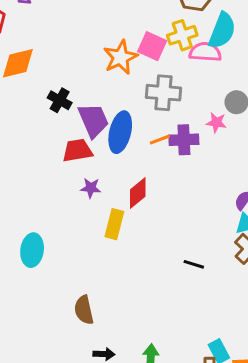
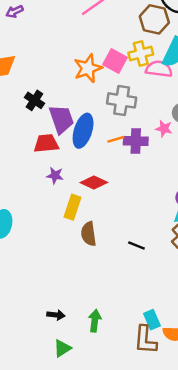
red diamond: (138, 193) -> (94, 183), turned 60
brown semicircle: (84, 310) -> (89, 234), moved

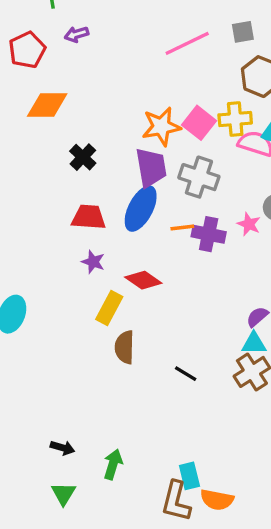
purple trapezoid: (61, 119) -> (151, 168), moved
green triangle: (62, 348) -> (63, 494), turned -36

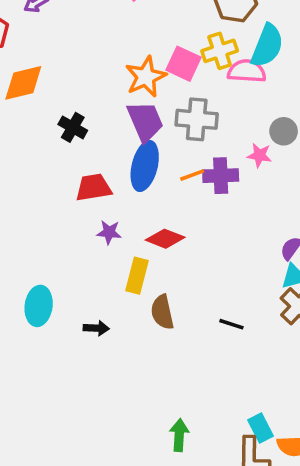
black arrow: (63, 448) -> (96, 328), moved

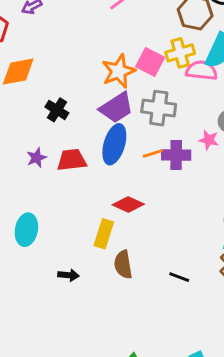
purple trapezoid: (145, 121) -> (116, 108), turned 78
purple star: (109, 232) -> (37, 158), moved, turned -30
cyan ellipse: (39, 306) -> (26, 230), moved

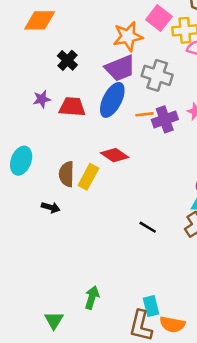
pink square: (150, 62) -> (159, 18), moved
purple cross: (176, 155) -> (165, 119), turned -30
brown semicircle: (123, 265) -> (67, 174), moved

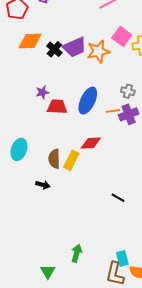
black cross: (67, 60) -> (54, 49), moved
purple trapezoid: (120, 68) -> (75, 47), moved
gray cross: (157, 75) -> (128, 91), moved, size x0.6
purple star: (42, 99) -> (42, 92), moved
red diamond: (115, 155) -> (91, 143), turned -35

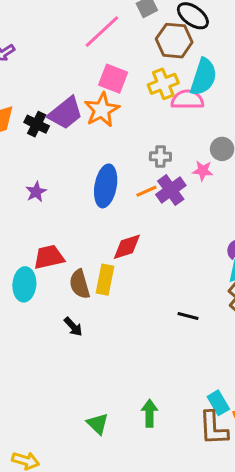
pink square: (122, 36) -> (113, 79), moved
red trapezoid: (57, 107) -> (49, 257), moved
black arrow: (43, 185) -> (73, 327), turned 48
green triangle: (48, 272) -> (98, 424), moved

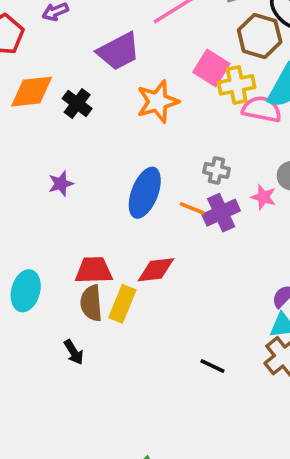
pink square: (113, 79) -> (211, 68), moved
purple trapezoid: (65, 113) -> (118, 51), moved
orange line: (146, 191) -> (192, 208), turned 35
red trapezoid: (49, 257) -> (94, 270), moved

